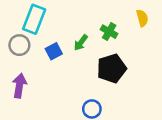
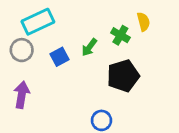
yellow semicircle: (142, 18) -> (143, 22), moved
cyan rectangle: (34, 19) -> (38, 22), turned 44

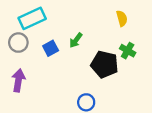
green cross: (120, 35) -> (128, 51), moved
black pentagon: (123, 76) -> (105, 64), turned 30

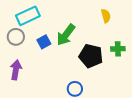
green arrow: (76, 40) -> (66, 35), size x1.6
green cross: (128, 51) -> (118, 49), moved, turned -32

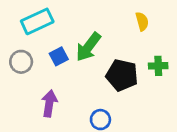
gray circle: (16, 37) -> (21, 62), moved
purple arrow: (16, 70) -> (49, 103), moved

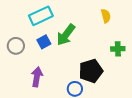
cyan rectangle: (37, 21) -> (41, 16), moved
black pentagon: (122, 75) -> (91, 71), moved, turned -30

